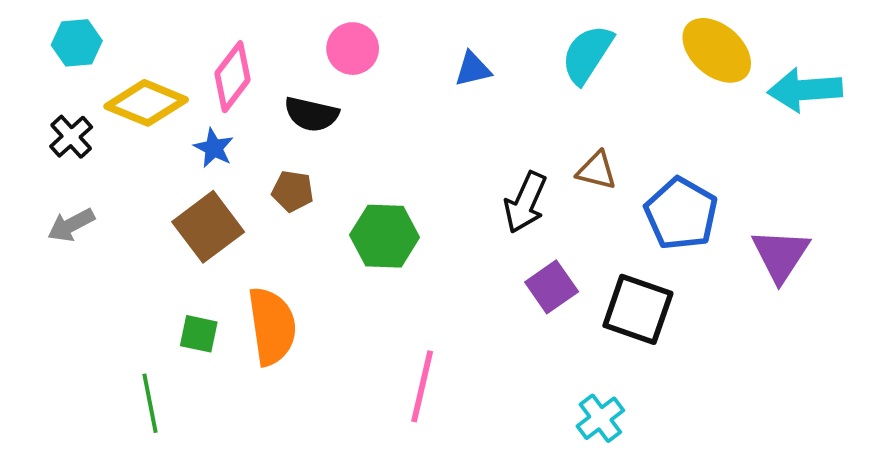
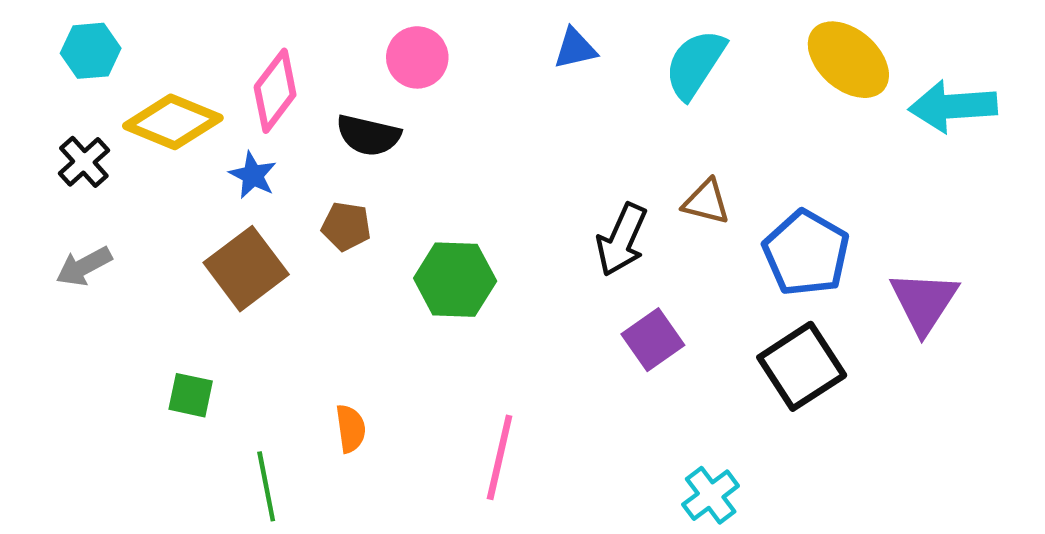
blue triangle: (473, 69) -> (575, 49), moved
black square: (638, 309) -> (802, 366), moved, turned 38
orange semicircle: (272, 326) -> (351, 429), moved, size x0.5
green square: (199, 334) -> (191, 395), moved
green line: (150, 403) -> (266, 486), moved

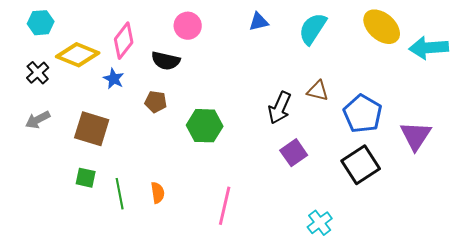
brown square: (246, 269) -> (92, 129), moved, turned -36
green line: (266, 486) -> (120, 194), moved

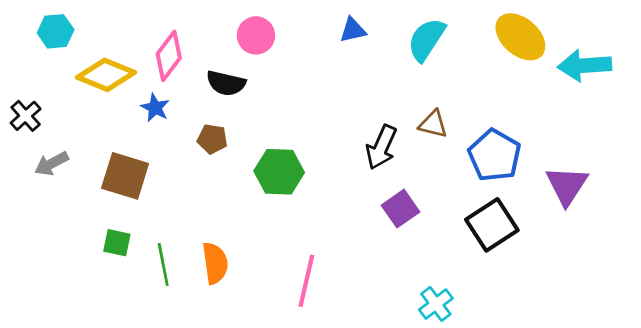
black cross: (38, 73) -> (26, 116), moved
orange semicircle: (158, 193) -> (215, 263), size x1.4

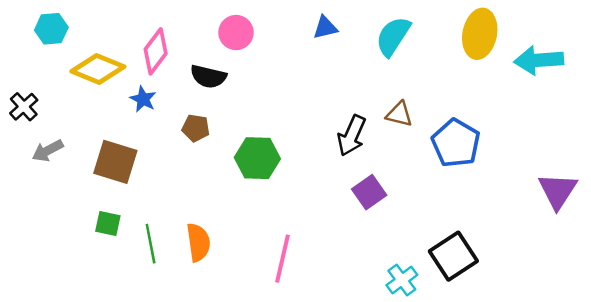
yellow ellipse: (520, 37) -> (480, 34), turned 60
purple triangle: (567, 185) -> (558, 191), moved
black square: (492, 225) -> (453, 256), moved

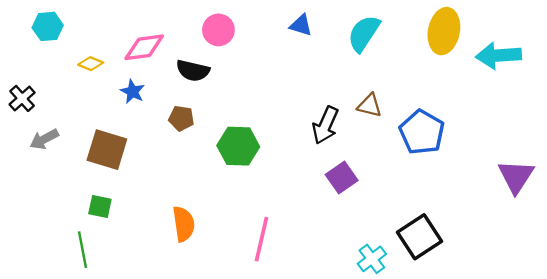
blue triangle: (325, 28) -> (301, 25), turned 30
pink diamond: (156, 51) -> (144, 47), turned 45
yellow diamond: (98, 69) -> (91, 64), size x0.5
green line: (151, 244) -> (83, 250), moved

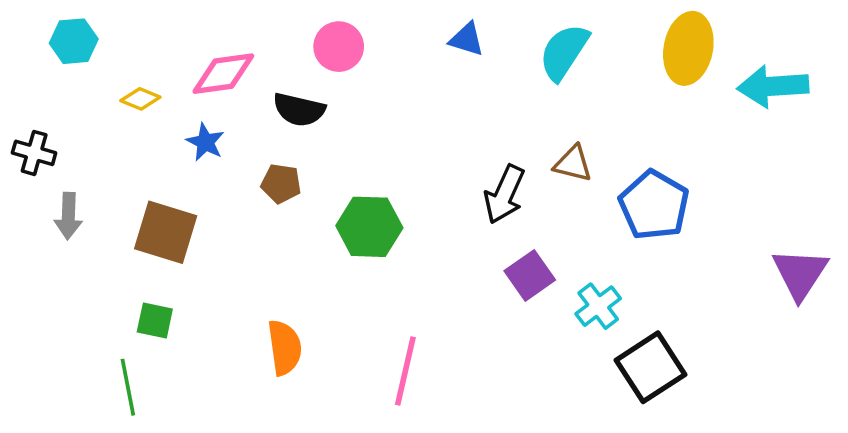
black cross: (22, 98) -> (34, 153), turned -32
gray arrow: (44, 139) -> (68, 216), turned -60
cyan cross: (372, 259) -> (598, 306), moved

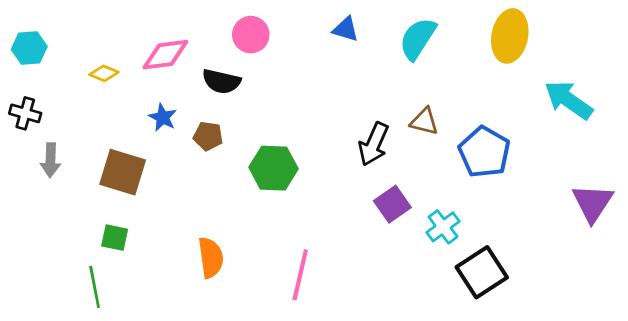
cyan hexagon: (74, 41) -> (29, 48), moved
cyan arrow: (773, 86) -> (569, 100), moved, turned 39
blue star: (205, 142) -> (163, 117), moved

